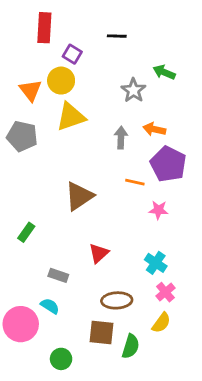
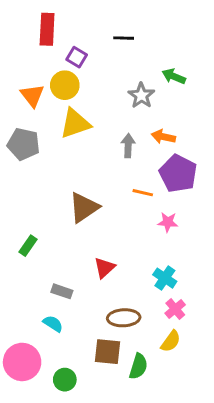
pink circle: (21, 324) -> (22, 362), moved

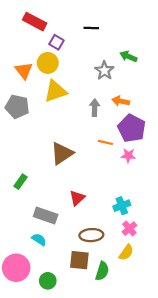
red rectangle: (47, 29) -> (35, 22), turned -65
pink star: (168, 222) -> (128, 156), moved
cyan cross: (165, 278) -> (122, 206), turned 35
gray rectangle: (62, 291) -> (46, 215), size x1.5

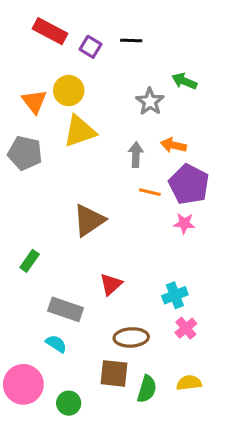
purple square: (56, 42) -> (91, 47), moved
orange line: (105, 142) -> (150, 192), moved
yellow semicircle: (126, 253) -> (189, 383), moved, turned -133

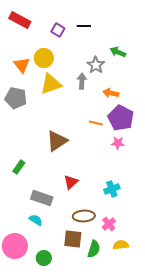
red rectangle: (50, 31) -> (20, 20), moved
gray arrow: (136, 155) -> (82, 81), moved
pink cross: (186, 328) -> (109, 224), moved

